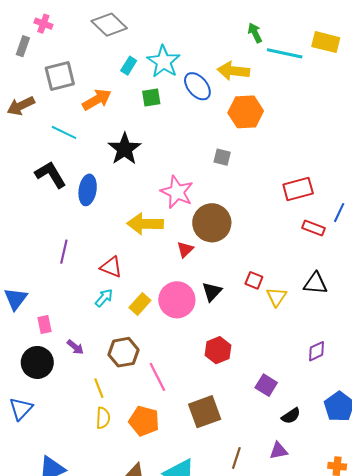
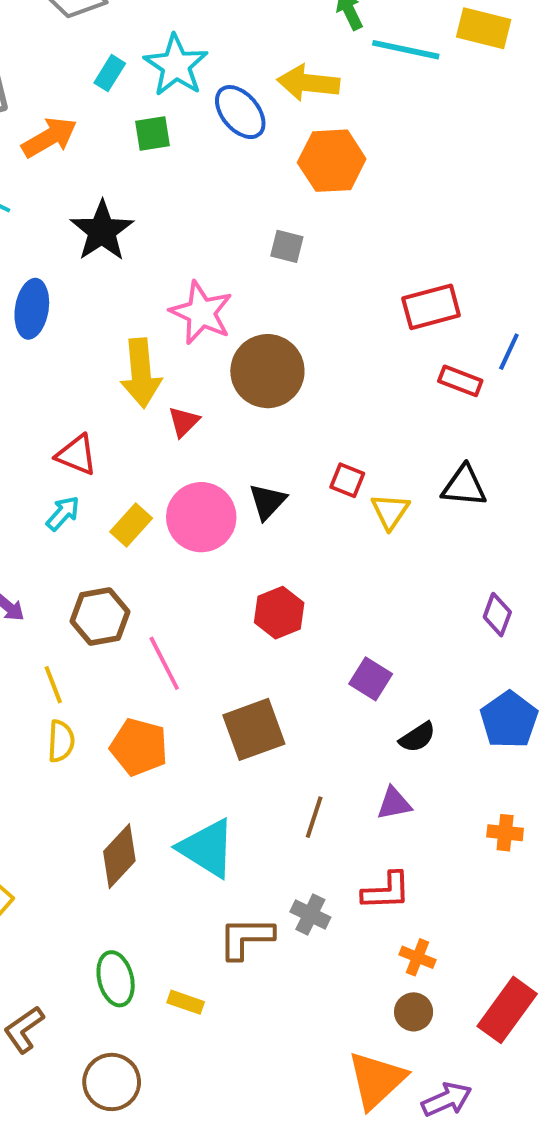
yellow arrow: (145, 224) -> (141, 373), turned -96
red triangle: (185, 250) -> (184, 422), moved
purple diamond: (317, 351) -> (497, 615), moved, turned -45

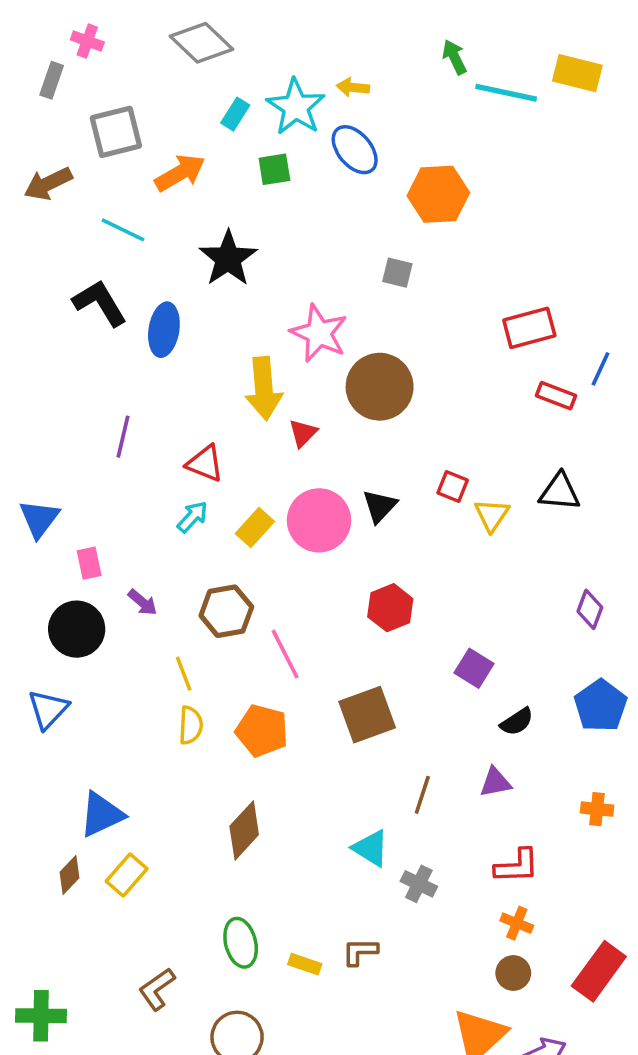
yellow arrow: (308, 83) -> (353, 87), moved, size x0.6
cyan triangle: (207, 848) -> (371, 848), moved, size x0.7
red L-shape: (386, 891) -> (517, 866), moved
brown L-shape: (246, 938) -> (360, 952), moved, size x0.7

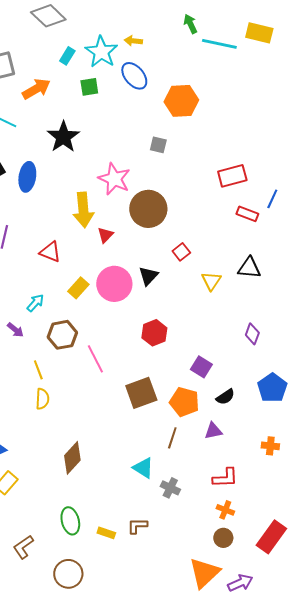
red square: (453, 487) -> (181, 252), moved, turned 30
cyan arrow: (192, 517) -> (35, 303), moved
purple diamond: (590, 609) -> (252, 334), moved
orange pentagon: (262, 731) -> (184, 402), moved

